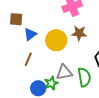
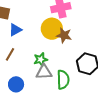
yellow circle: (56, 40) -> (52, 29), moved
green star: (51, 83) -> (41, 59), moved

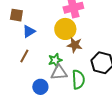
brown star: (64, 35) -> (75, 45), moved
blue circle: (16, 84) -> (40, 87), moved

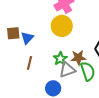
brown square: (16, 15) -> (13, 33), moved
brown star: (75, 45) -> (78, 58), moved

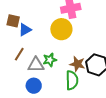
brown star: (78, 58) -> (77, 64), moved
gray triangle: (67, 70) -> (36, 65), moved

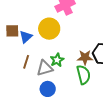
yellow circle: (61, 29) -> (49, 29), moved

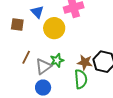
blue triangle: (26, 37) -> (37, 12), moved, turned -40
gray triangle: (45, 68) -> (43, 66), turned -30

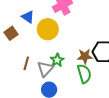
brown square: (17, 25) -> (11, 33), turned -32

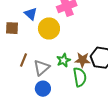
brown square: (11, 33) -> (12, 28), turned 32
green star: (57, 60) -> (63, 60), moved

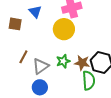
yellow circle: (49, 28) -> (64, 29), moved
green semicircle: (80, 77) -> (89, 80), moved

